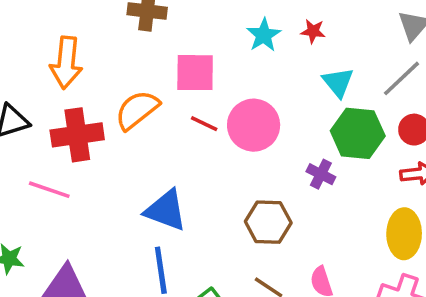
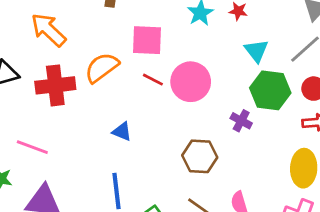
orange arrow: (66, 63) -> (48, 30), turned 126
pink line: (49, 190) -> (32, 147), moved
blue triangle: (166, 210) -> (122, 132), moved, size x0.6

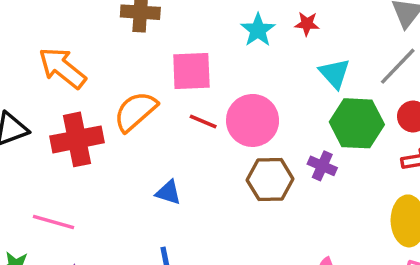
brown hexagon: (200, 156) -> (270, 179), moved

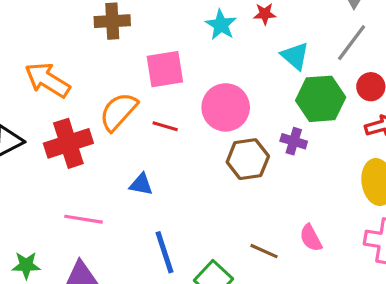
red line: (203, 122) -> (165, 126), moved
blue triangle: (168, 192) -> (141, 184), moved
pink line: (54, 222) -> (83, 219), moved

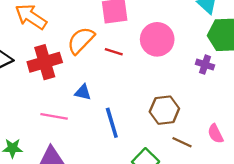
brown hexagon: (248, 159) -> (164, 110), moved
blue triangle: (141, 184) -> (83, 92), moved
blue line: (164, 252) -> (112, 123), moved

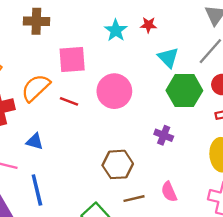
purple cross: (205, 65) -> (164, 135), moved
blue line: (112, 123) -> (37, 190), moved
brown line: (182, 142) -> (134, 199), turned -42

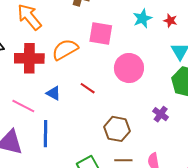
red line: (69, 101) -> (88, 88), moved

